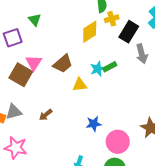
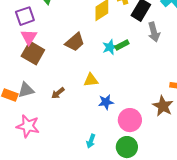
pink triangle: (34, 63) -> (29, 37), moved
yellow triangle: (80, 85) -> (91, 80), moved

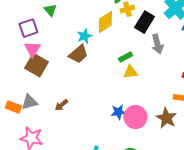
cyan star: (110, 47) -> (84, 36), moved
yellow triangle: (91, 80) -> (130, 72), moved
blue star: (106, 102) -> (118, 112), moved
pink circle: (130, 120) -> (135, 117), moved

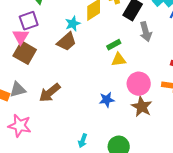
purple square: (28, 28) -> (29, 21), moved
brown arrow: (61, 105) -> (50, 93), size x1.6
pink circle: (135, 117) -> (139, 84), moved
brown star: (166, 118) -> (142, 107), moved

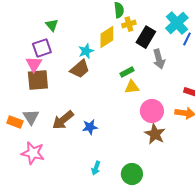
brown square: (25, 53) -> (38, 80), turned -35
gray triangle: (18, 90) -> (31, 117), turned -48
blue star: (107, 100) -> (90, 127), moved

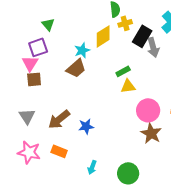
gray arrow: (159, 59) -> (153, 47), moved
brown square: (38, 80) -> (34, 79), size x0.7
orange rectangle: (15, 122) -> (59, 151), moved

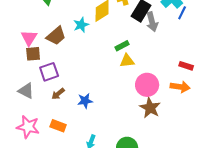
purple square: (38, 47) -> (49, 72), moved
brown trapezoid: (76, 68) -> (56, 36), moved
gray triangle: (27, 116) -> (26, 91), turned -30
brown arrow: (59, 119) -> (58, 94), size x0.6

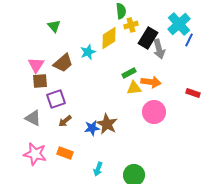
orange arrow: (180, 87) -> (151, 82), moved
brown star: (150, 108) -> (107, 124), moved

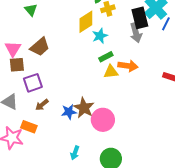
black rectangle: (148, 38) -> (140, 18), moved, turned -45
cyan star: (88, 52) -> (100, 36), moved
pink circle: (154, 112) -> (103, 120), moved
orange rectangle: (65, 153) -> (29, 127), moved

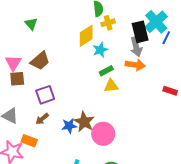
orange arrow: (128, 66) -> (135, 65), moved
purple square: (33, 83) -> (45, 95), moved

